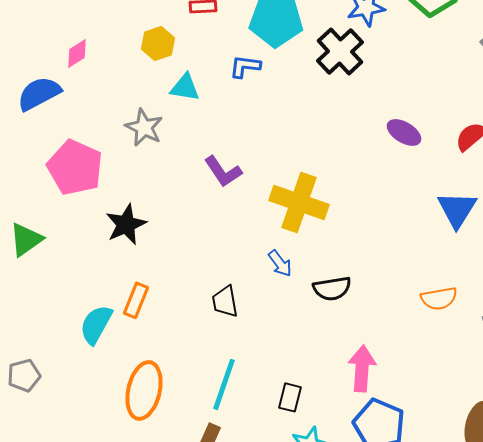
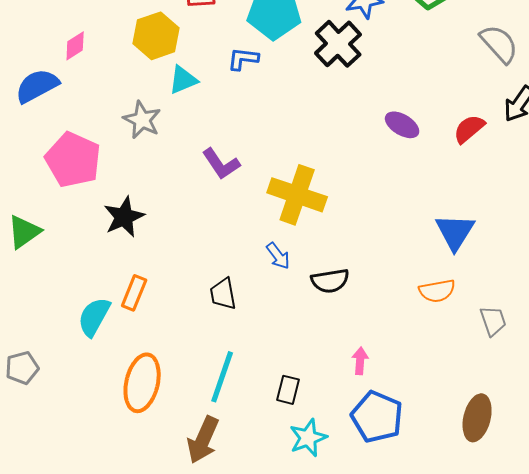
yellow hexagon: (158, 43) -> (156, 36), size x1.4
cyan triangle: (185, 87) -> (183, 80), turned -32
blue triangle: (457, 209) -> (455, 232), moved
pink arrow: (362, 368) -> (360, 361), size x0.6

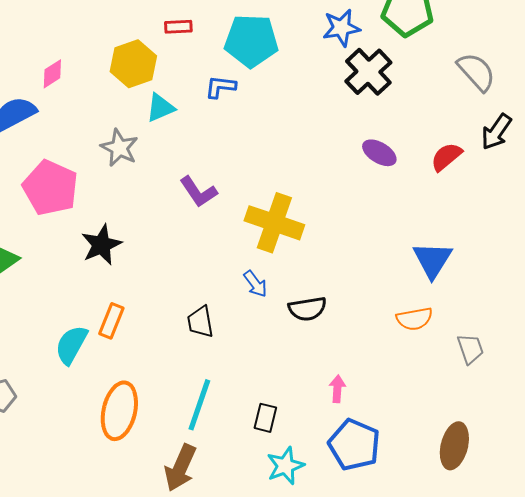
black cross: (338, 44) -> (368, 72), moved

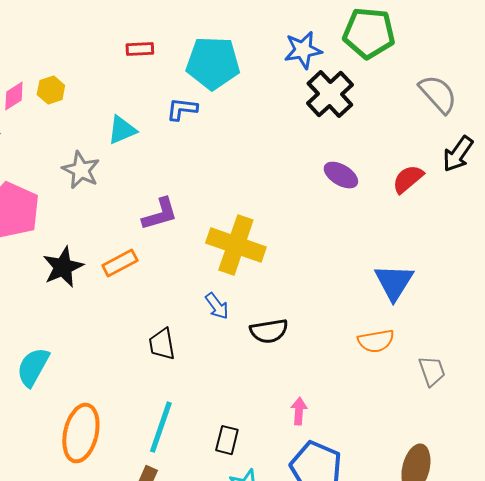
yellow hexagon: (133, 64) -> (51, 90), moved, size x0.6
purple L-shape: (198, 192) -> (160, 214), turned -72
orange rectangle: (111, 321) -> (120, 263), moved, turned 40

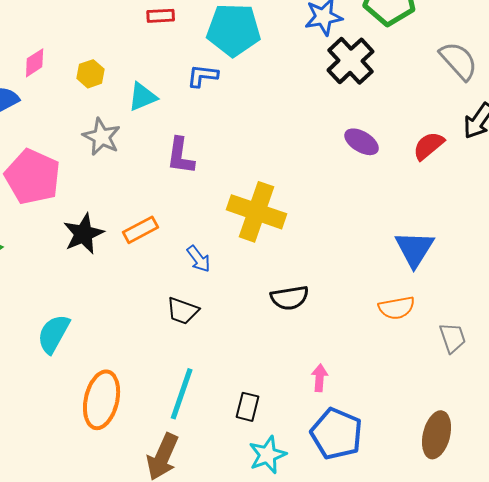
yellow hexagon: (51, 90) -> (91, 74), moved
purple L-shape: (160, 214) -> (181, 156), moved, turned 114
blue arrow: (217, 306) -> (199, 259), moved
black trapezoid: (162, 344) -> (183, 311), turned -60

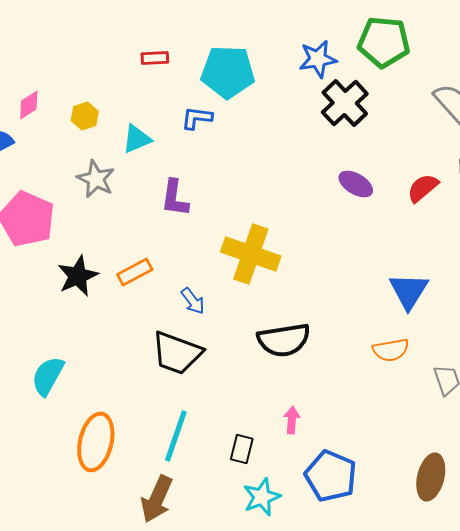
black semicircle: (290, 298) -> (284, 340), size x1.4
black trapezoid: (183, 311) -> (177, 353), size x1.6
pink arrow: (320, 378) -> (292, 420), moved

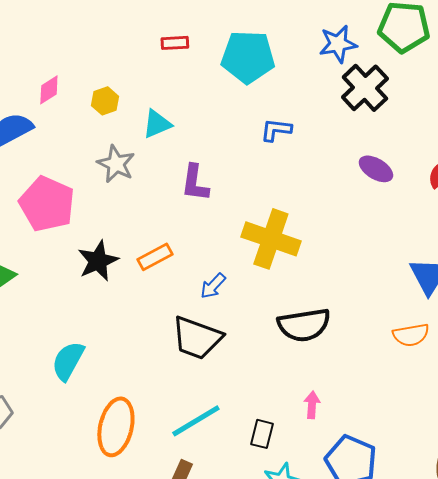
blue L-shape: (197, 118) -> (276, 130), moved
blue arrow: (193, 301) -> (213, 286), turned 80
cyan line: (176, 436) -> (196, 421), turned 40

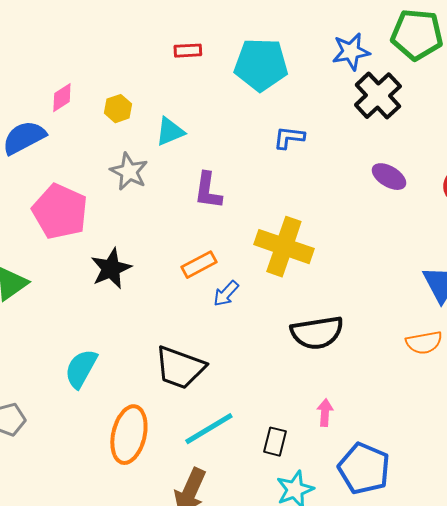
orange rectangle: (155, 257) -> (199, 265), moved
black trapezoid: (197, 338) -> (180, 368), moved

